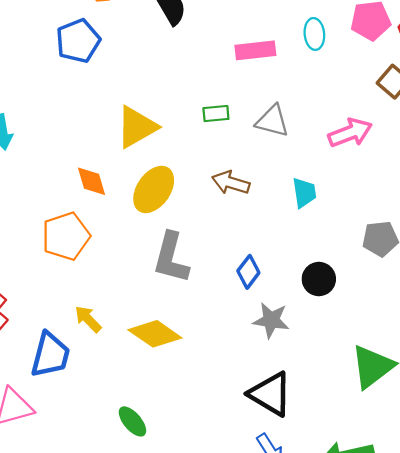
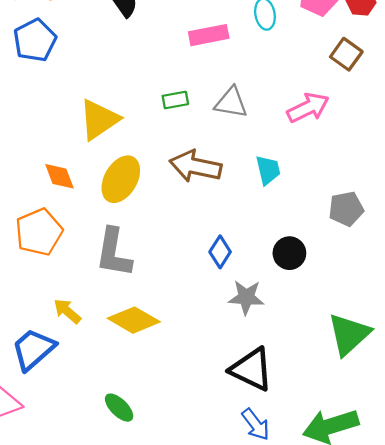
brown arrow: (231, 183) -> (196, 166), size x1.4
gray L-shape: (171, 258) -> (114, 253), moved
blue trapezoid: (50, 355) -> (33, 349), turned -141

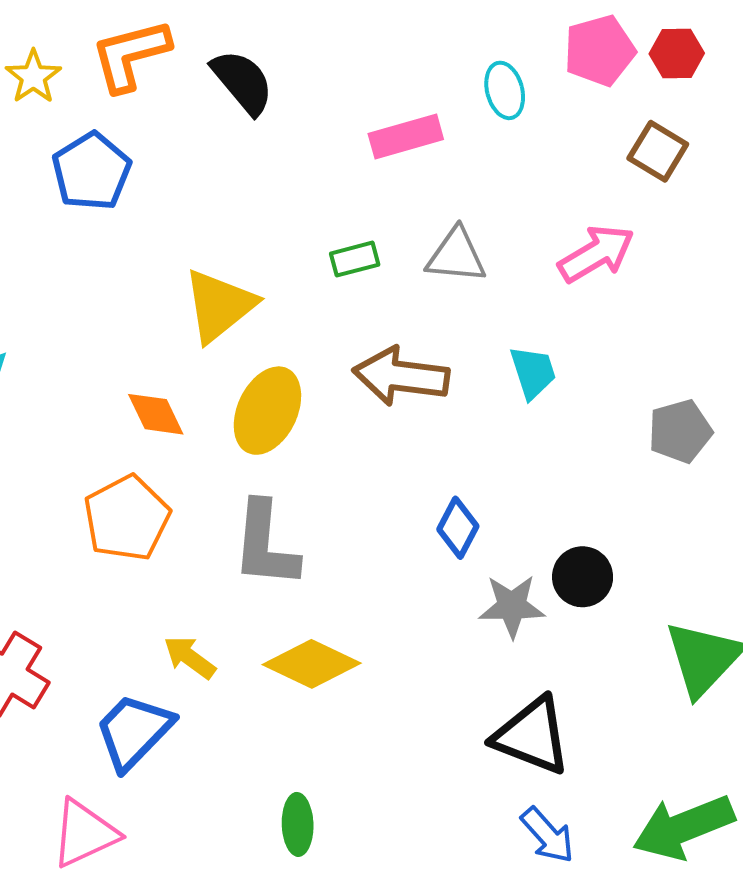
black circle: (289, 253) -> (583, 577), moved
green ellipse: (119, 408) -> (298, 824), turned 48

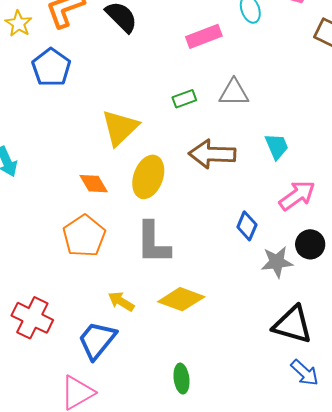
pink arrow: (596, 254) -> (297, 195), moved

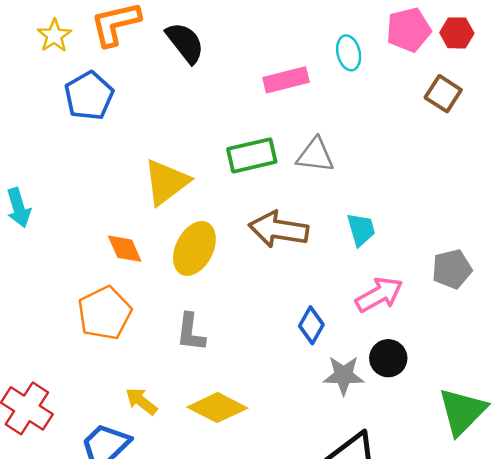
green rectangle: (184, 99) -> (252, 155), size x1.6
gray L-shape: (153, 243) -> (191, 332), size x0.7

